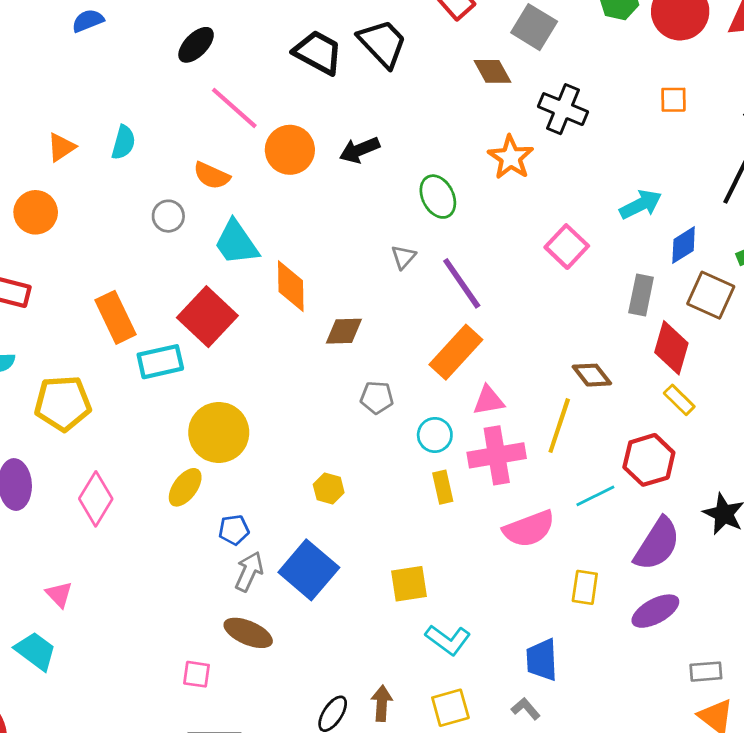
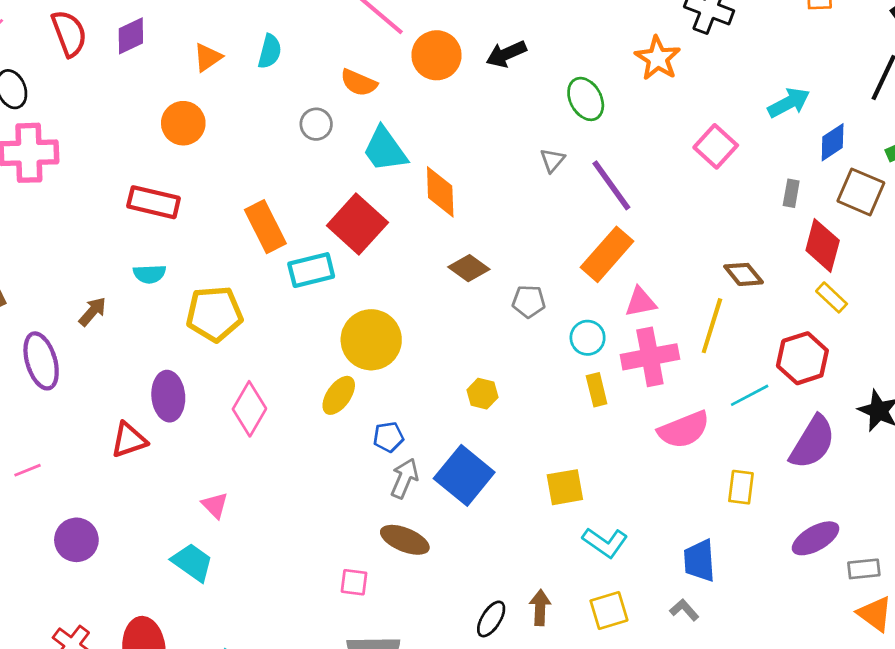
gray rectangle: (641, 295) -> (791, 193), size x0.7
brown diamond: (344, 331) -> (469, 268), moved, turned 39
purple ellipse: (655, 611) -> (816, 538), moved

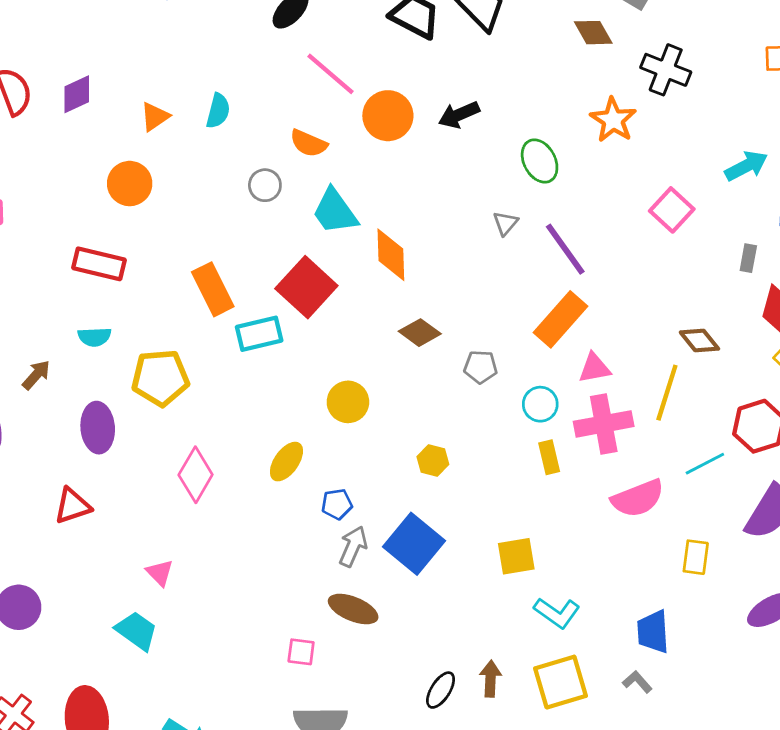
yellow circle: (371, 340) -> (348, 402), moved, size x0.7
purple ellipse: (168, 396) -> (98, 428), moved
yellow square: (609, 611) -> (561, 682), size x1.4

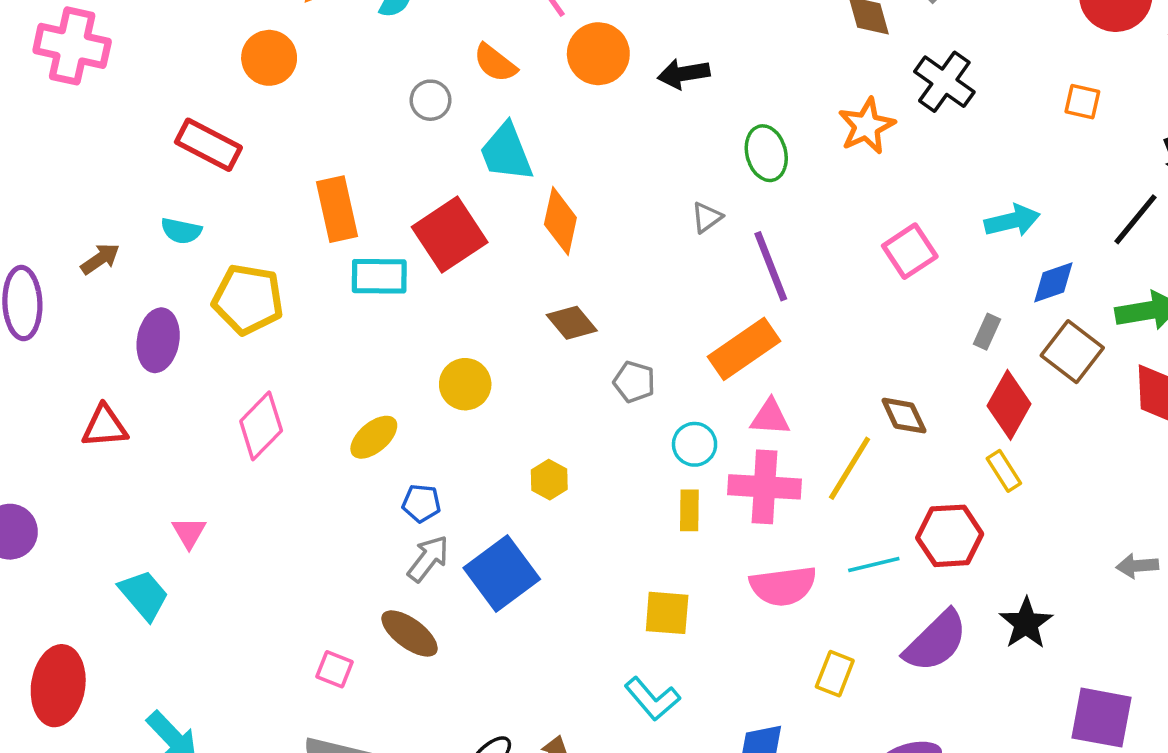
yellow square: (516, 556) -> (667, 613), moved

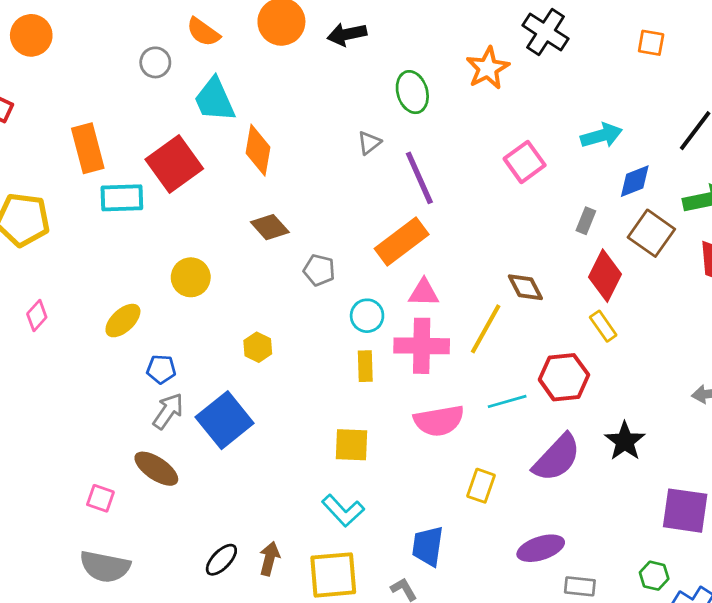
pink diamond: (261, 426) -> (37, 316), size x0.6

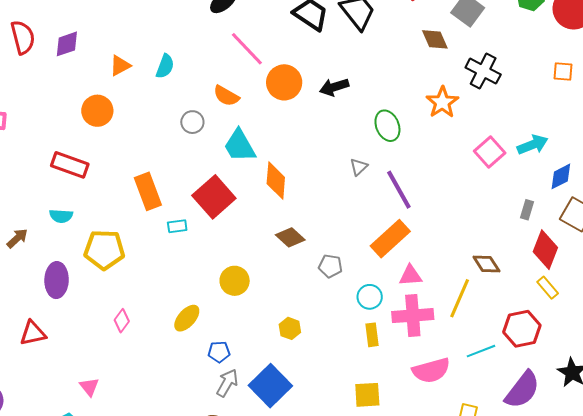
pink square: (525, 162) -> (490, 152), moved
cyan rectangle: (122, 198) -> (177, 226), size x0.6

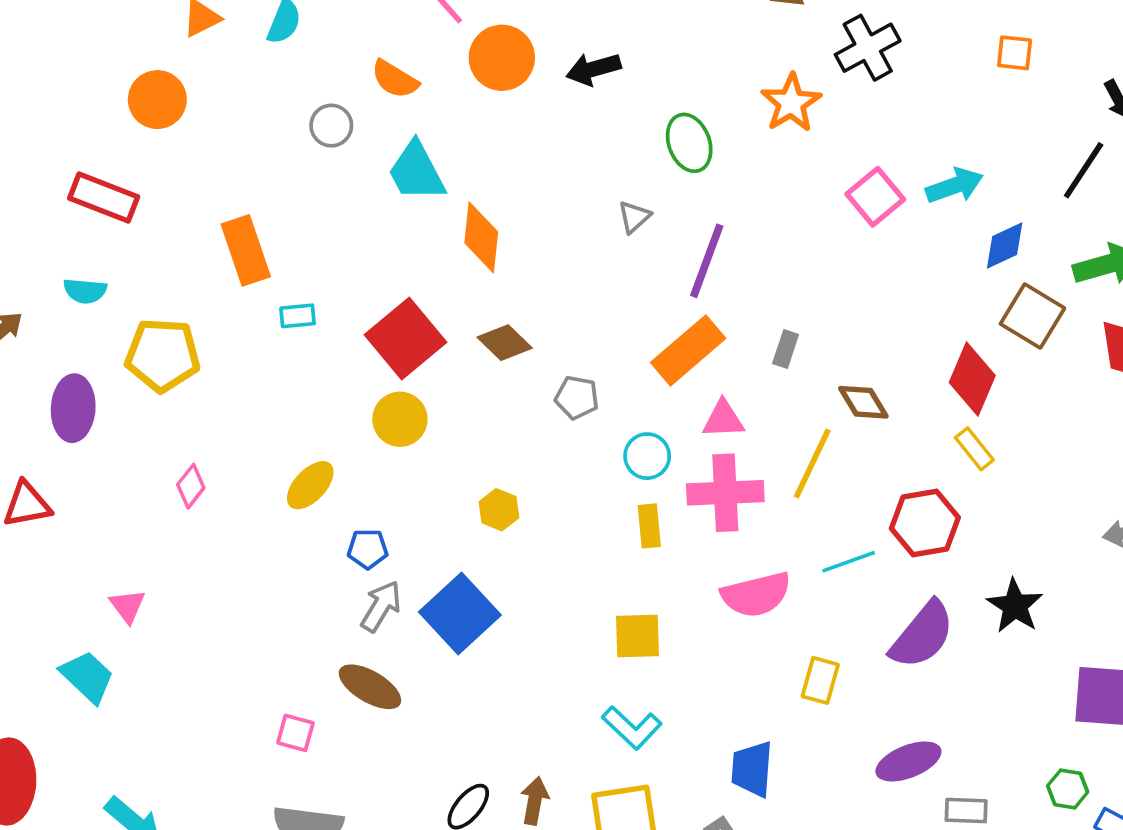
black cross: (483, 71) -> (868, 48), turned 32
purple line: (399, 190) -> (707, 261), turned 48
red square: (214, 197) -> (405, 339), moved
gray rectangle: (527, 210) -> (786, 349), moved

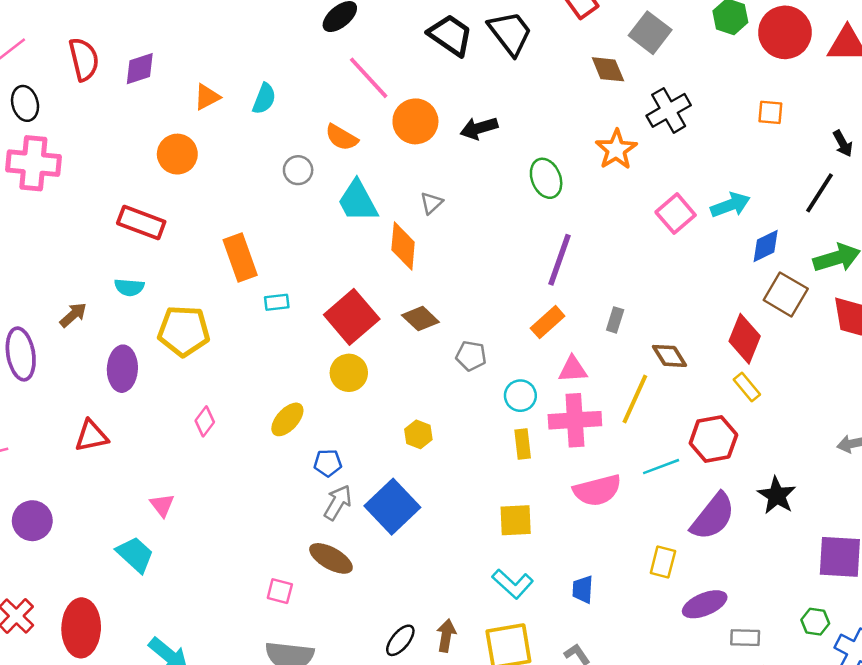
gray triangle: (634, 217) -> (431, 203), moved
orange rectangle: (688, 350) -> (548, 322), size x0.7
yellow rectangle: (820, 680) -> (663, 562), moved
blue trapezoid: (752, 769) -> (583, 589), moved, size x0.7

